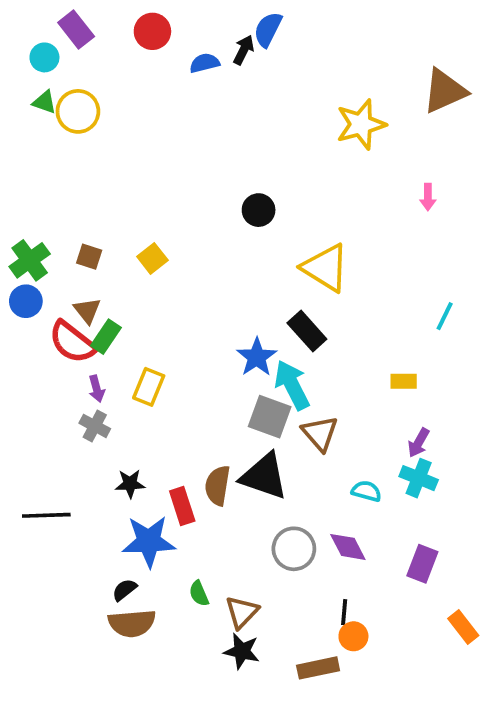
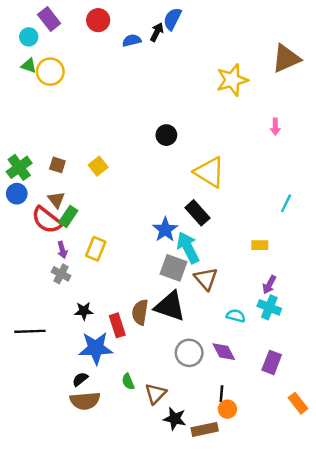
black star: (242, 651) -> (175, 419), moved

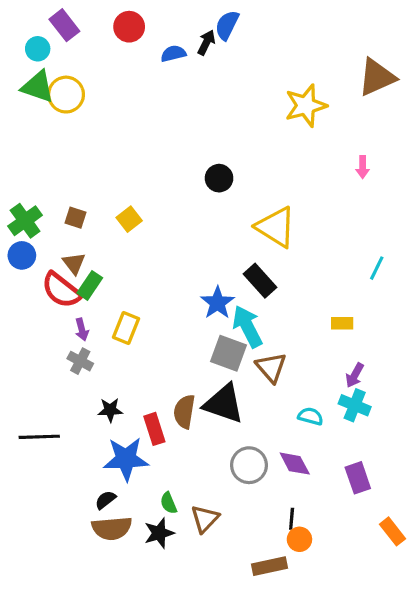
green triangle: (29, 66) -> (38, 87), size x1.6
purple rectangle: (272, 362) -> (358, 478), turned -40
black star: (175, 419) -> (159, 533), moved, turned -30

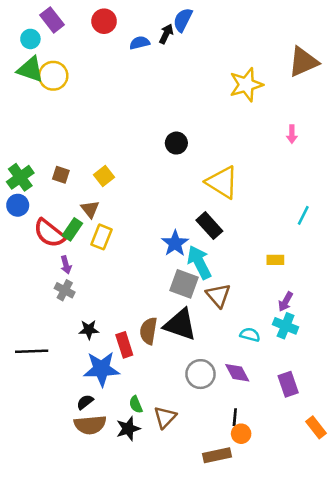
brown triangle: (74, 263) -> (90, 209), moved
yellow rectangle: (126, 328) -> (101, 237), moved

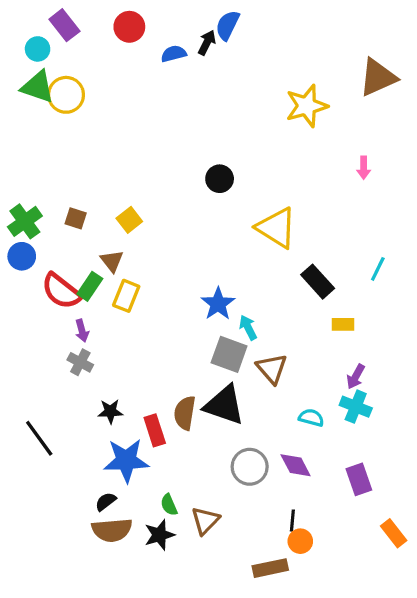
black rectangle: (209, 226) -> (318, 282), moved
cyan arrow: (199, 262) -> (248, 327), size x0.6
black line: (32, 351) -> (39, 438), turned 56

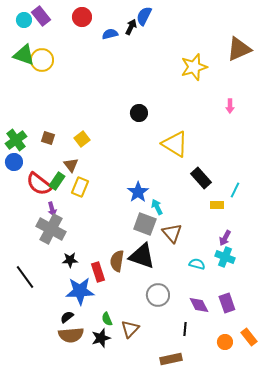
cyan circle: (38, 49) -> (24, 20), moved
cyan line: (378, 269) -> (235, 190), moved
gray cross: (80, 362) -> (51, 229), size x1.8
purple diamond: (296, 465) -> (199, 305), moved
orange circle: (300, 541) -> (225, 342), moved

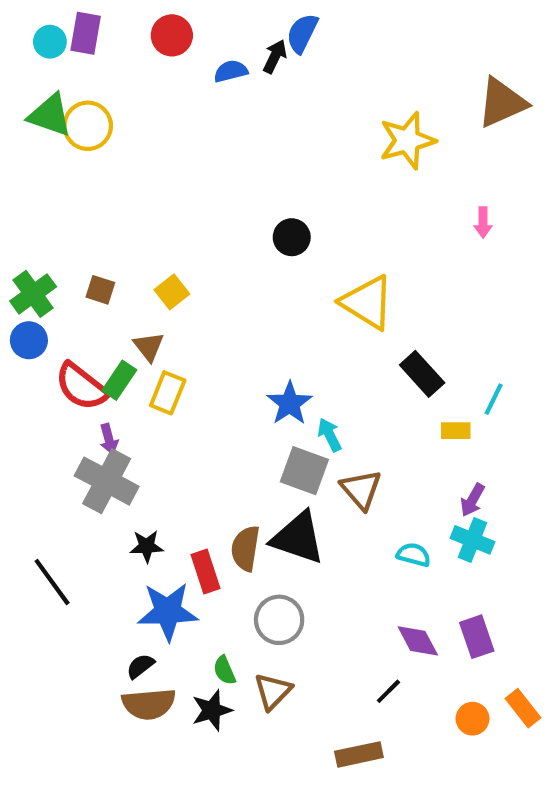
purple rectangle: (41, 16) -> (86, 33), turned 48
gray circle: (158, 295) -> (279, 620), moved
black line: (185, 329) -> (388, 691), turned 40

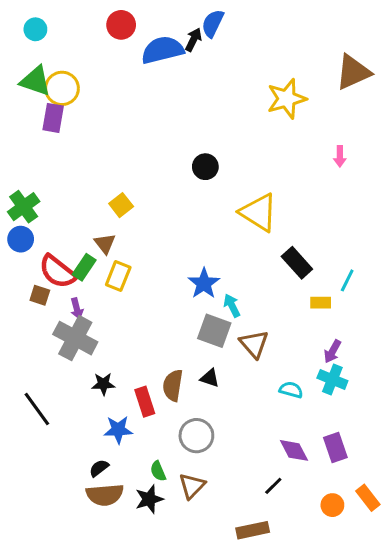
purple rectangle: (86, 33) -> (53, 118), moved
blue semicircle: (231, 71) -> (162, 50), size x1.8
brown square: (100, 290) -> (40, 295), moved
black triangle: (298, 538) -> (210, 378), size x0.5
blue star: (168, 611) -> (118, 430), size x0.7

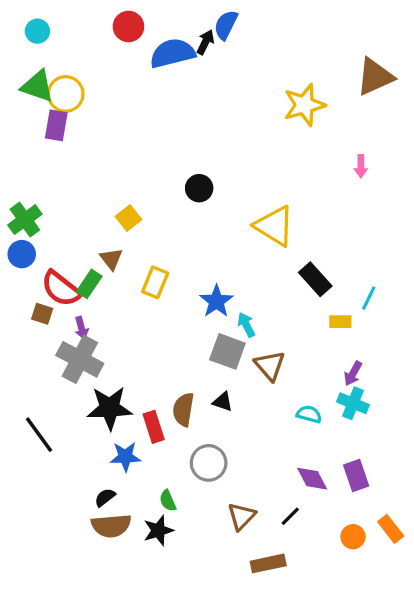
black circle: (205, 167) -> (199, 188), moved
yellow rectangle: (118, 276) -> (155, 282), moved
black star: (103, 384) -> (110, 408), size x1.8
brown triangle: (192, 486) -> (242, 516), moved

